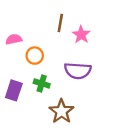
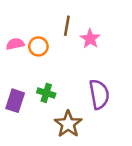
orange circle: (35, 56) -> (38, 46), moved
purple semicircle: (78, 71) -> (99, 94), moved, turned -104

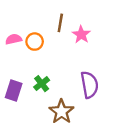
green cross: (46, 93) -> (42, 84), turned 35

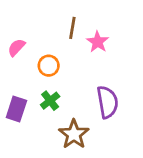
pink semicircle: (14, 39) -> (16, 47), turned -35
orange circle: (35, 42) -> (49, 66), moved

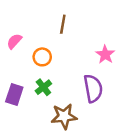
pink star: (98, 42) -> (105, 55), moved
brown star: (74, 134) -> (64, 116), turned 30

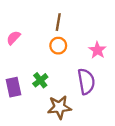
orange circle: (42, 57) -> (58, 46), moved
purple rectangle: (14, 94) -> (13, 87), turned -30

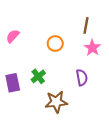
brown line: (58, 22) -> (86, 25), moved
purple semicircle: (86, 81) -> (82, 77), size x0.7

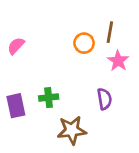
orange circle: (55, 43) -> (84, 43), moved
green cross: (38, 76) -> (49, 98), turned 32

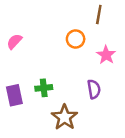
brown line: (110, 32) -> (99, 15), moved
brown star: (72, 130) -> (65, 117), turned -30

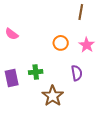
orange circle: (76, 39) -> (61, 43), moved
pink semicircle: (14, 41) -> (12, 34), turned -96

